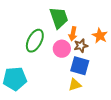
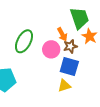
green trapezoid: (59, 18) -> (79, 18), moved
orange arrow: (73, 34) -> (62, 34), turned -40

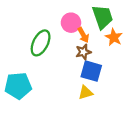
brown star: (70, 46) -> (83, 52), moved
pink circle: (51, 49) -> (71, 23), moved

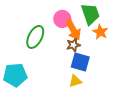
orange arrow: (83, 35) -> (73, 30), size x1.5

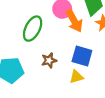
brown star: (73, 45) -> (49, 60), moved

